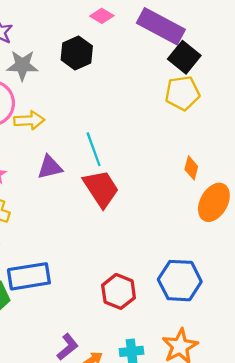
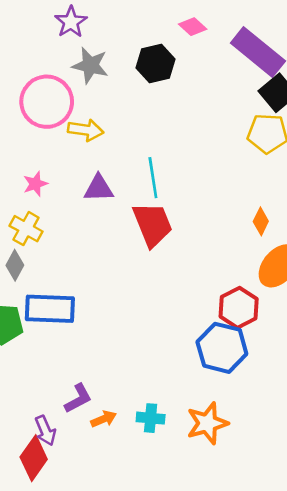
red hexagon: (119, 291) -> (239, 308), moved

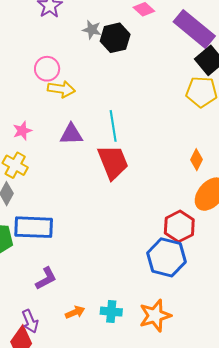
gray star: (90, 65) -> (92, 30), moved, size x0.7
pink circle: (47, 102) -> (47, 69), moved, size x0.6
purple L-shape: (78, 398) -> (46, 279), moved

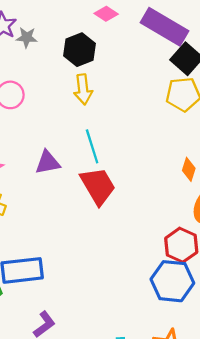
gray star: (92, 30) -> (27, 37), moved
yellow arrow: (61, 89) -> (83, 89), moved, turned 84

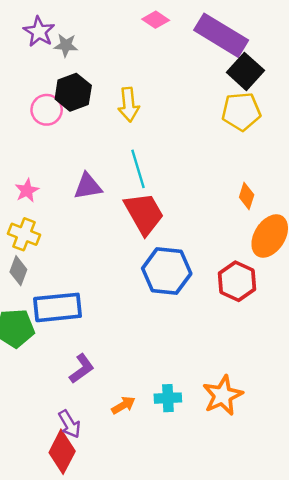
black hexagon: (80, 50) -> (73, 92), moved
blue hexagon: (172, 281) -> (167, 271), moved

